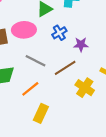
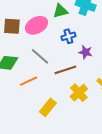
pink ellipse: (24, 30) -> (37, 25), turned -40
yellow rectangle: (41, 113) -> (48, 107), moved

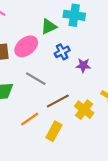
brown line: (65, 70) -> (58, 101), moved
orange line: (29, 81) -> (30, 119), moved

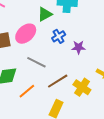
orange line: (30, 119) -> (27, 91), moved

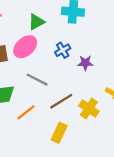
green triangle: (45, 14) -> (36, 22), moved

